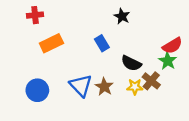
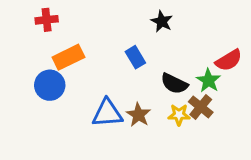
green star: (168, 61) -> (208, 81), moved
blue triangle: (81, 86) -> (107, 113), turned -50
blue circle: (37, 90) -> (50, 85), moved

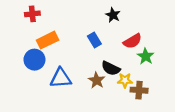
red semicircle: (229, 60) -> (133, 41), moved
black semicircle: (174, 84) -> (111, 68), moved
brown cross: (201, 107) -> (139, 90), moved, turned -35
blue triangle: (107, 113) -> (61, 78), moved

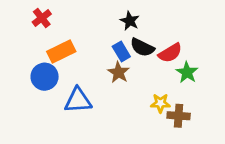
red cross: (32, 14) -> (42, 18), turned -32
black star: (113, 15) -> (130, 21), moved
black semicircle: (111, 68) -> (142, 47), moved
brown star: (97, 80) -> (119, 72), moved

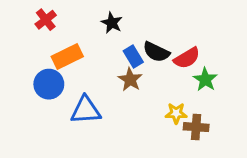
black star: (130, 21) -> (112, 23), moved

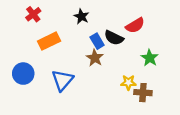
red semicircle: (187, 58) -> (135, 25), moved
blue circle: (49, 84) -> (23, 74), moved
blue triangle: (86, 110) -> (62, 80), turned -45

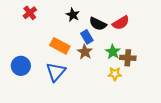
black semicircle: (114, 38) -> (98, 24), moved
orange rectangle: (49, 41) -> (60, 46), moved, turned 54
green star: (150, 58) -> (113, 52), moved
brown cross: (143, 93) -> (128, 58), moved

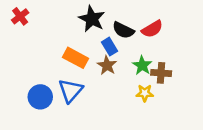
red cross: (30, 13) -> (20, 16), moved
black star: (73, 15) -> (92, 19), size x1.5
blue circle: (21, 66) -> (40, 97), moved

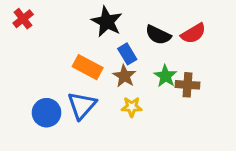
red semicircle: (152, 29) -> (193, 33), moved
black semicircle: (123, 30) -> (158, 35), moved
yellow star: (145, 93) -> (132, 107), moved

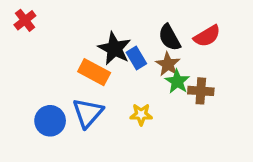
black star: (107, 22) -> (114, 49), moved
black semicircle: (158, 35) -> (169, 38), turned 35
brown star: (124, 76) -> (168, 64), moved

